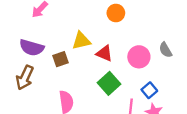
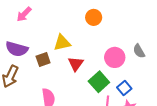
red triangle: (104, 53) -> (76, 64), moved, turned 42
green square: (109, 83) -> (99, 82), moved

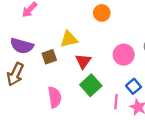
green square: (99, 82) -> (91, 85), moved

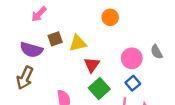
brown square: (49, 57) -> (55, 39), moved
blue square: (134, 86) -> (133, 83), moved

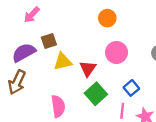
yellow triangle: (78, 43) -> (63, 62), moved
purple semicircle: (31, 50) -> (24, 52), turned 135
pink circle: (132, 58) -> (116, 52), moved

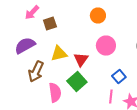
brown square: (49, 41) -> (50, 24), moved
brown arrow: (17, 82) -> (36, 72), moved
green square: (96, 94) -> (77, 82), moved

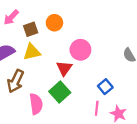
orange circle: (98, 16) -> (54, 23), moved
pink circle: (106, 46) -> (80, 50), moved
yellow triangle: (59, 54) -> (32, 52), moved

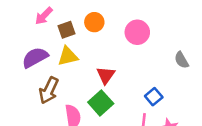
pink circle: (80, 50) -> (137, 32), moved

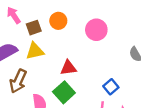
pink arrow: (44, 16) -> (14, 15), turned 102
red triangle: (106, 75) -> (68, 68), turned 48

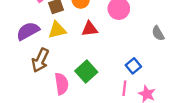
red triangle: (68, 68) -> (90, 29), moved

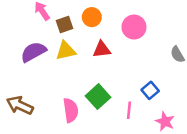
brown arrow: (40, 60) -> (20, 105), moved, turned 90
pink line: (124, 88) -> (129, 110), moved

